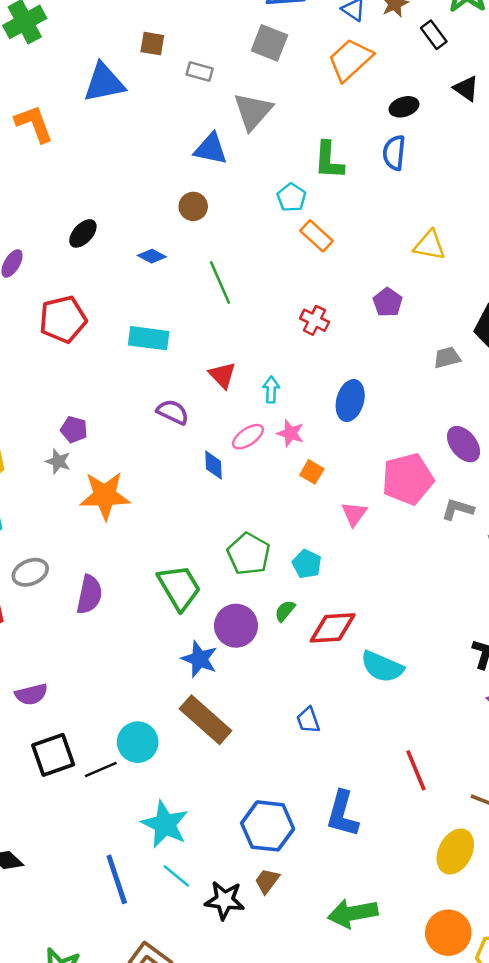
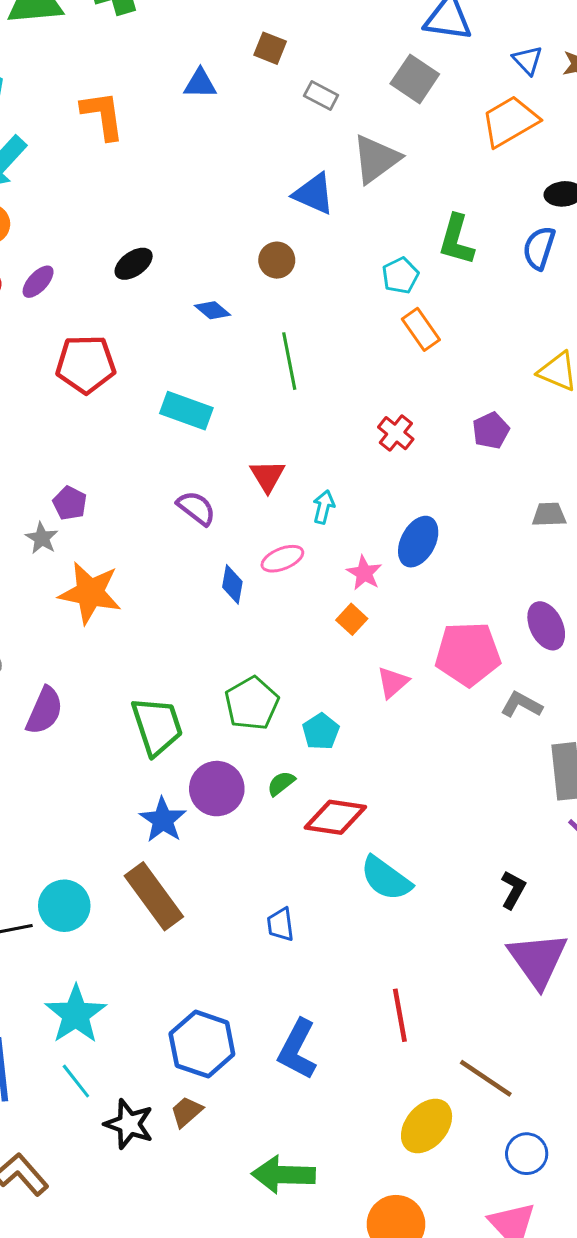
blue triangle: (104, 83) -> (200, 84), size x0.6
pink star: (290, 433) -> (364, 573), moved

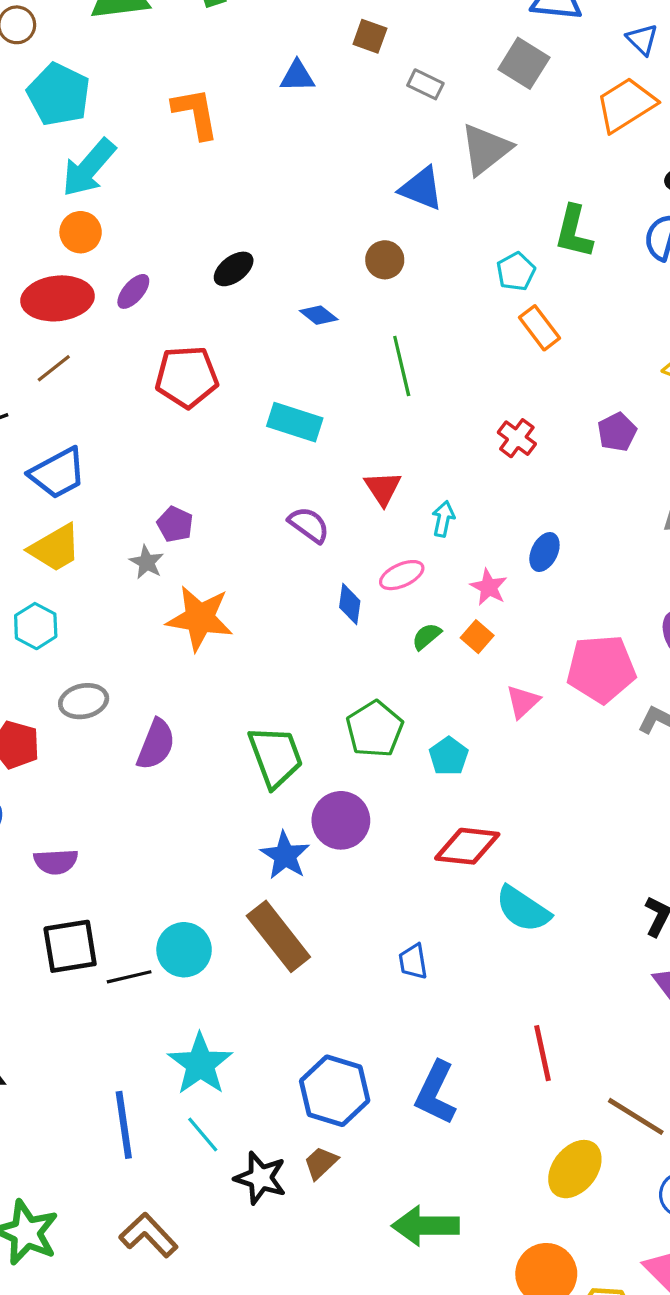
blue ellipse: (418, 542) -> (544, 552), size x0.7
green semicircle: (281, 783) -> (427, 636), moved

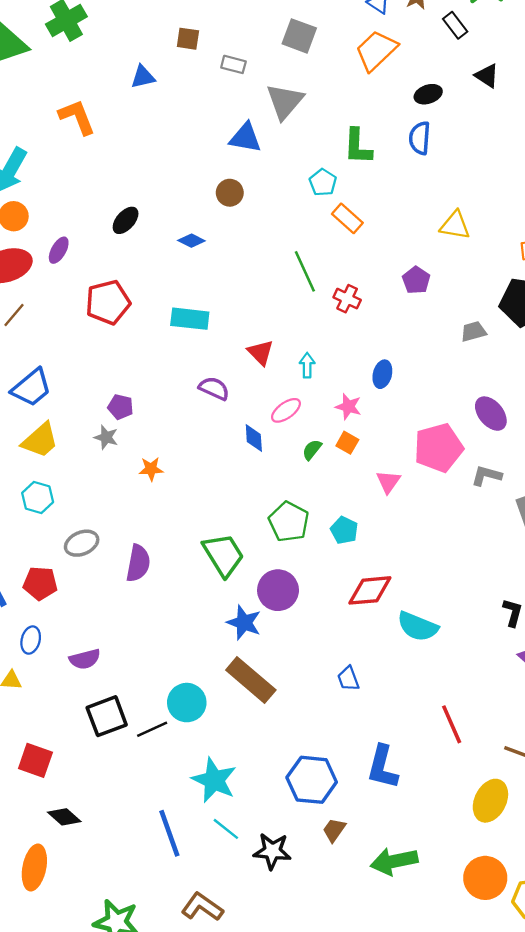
green line: (402, 366) -> (305, 271), moved
orange star: (200, 618) -> (151, 469), size x0.5
brown trapezoid: (321, 1163) -> (334, 830), moved

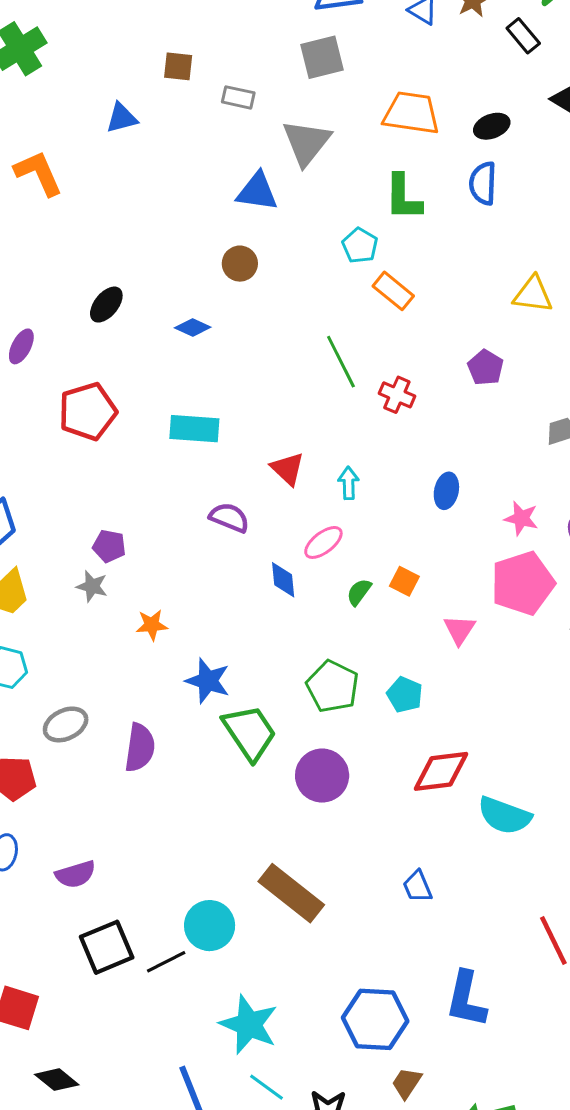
gray square: (299, 36) -> (322, 57), turned -32
orange trapezoid: (376, 50) -> (411, 113), moved, turned 54
pink star: (348, 407) -> (521, 518), moved
blue star: (244, 623) -> (208, 681), moved

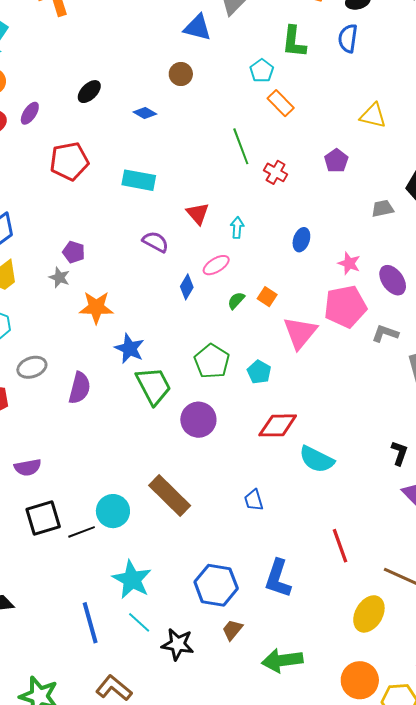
blue diamond: (283, 580) -> (187, 287), turned 30
orange star: (152, 625) -> (96, 307), size x1.6
pink triangle: (459, 630) -> (300, 333), size x1.6

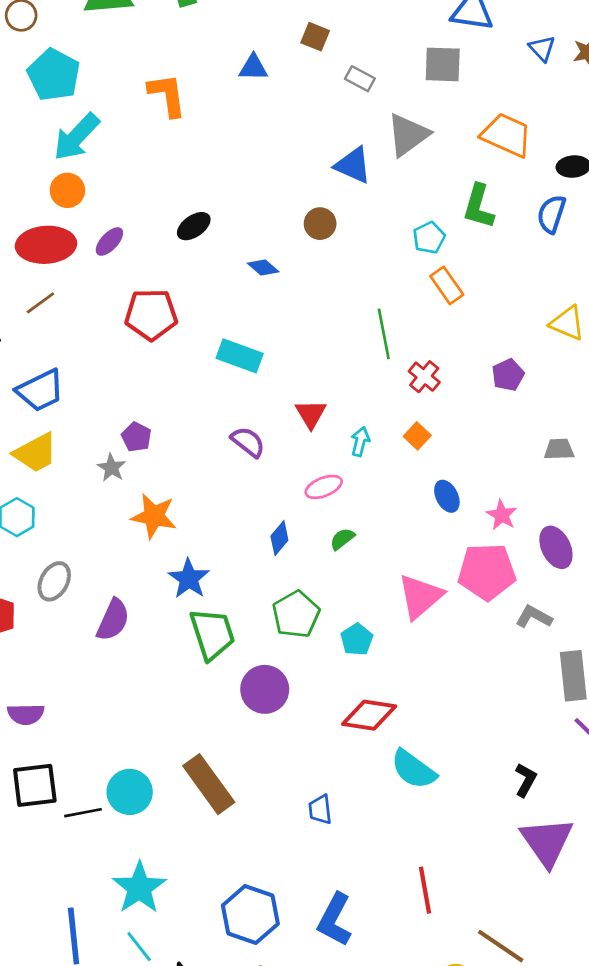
blue ellipse: (301, 240) -> (447, 496), moved, turned -55
blue diamond: (187, 287) -> (279, 538), moved
orange square: (267, 297) -> (417, 436), moved
gray ellipse: (32, 367) -> (54, 581), turned -52

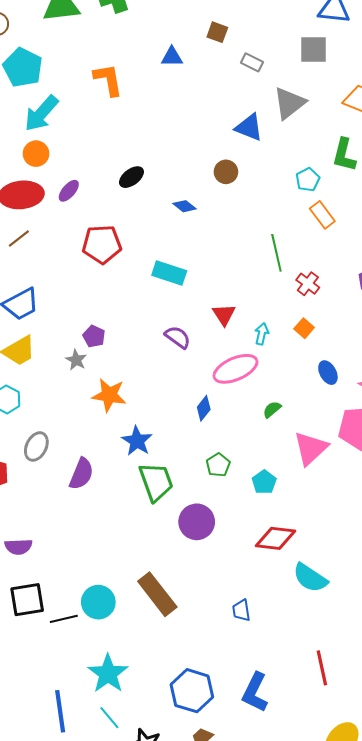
pink ellipse: (324, 487) -> (235, 369), size x1.6
green semicircle: (342, 539) -> (272, 409), moved
green pentagon: (296, 614) -> (218, 465), size x0.7

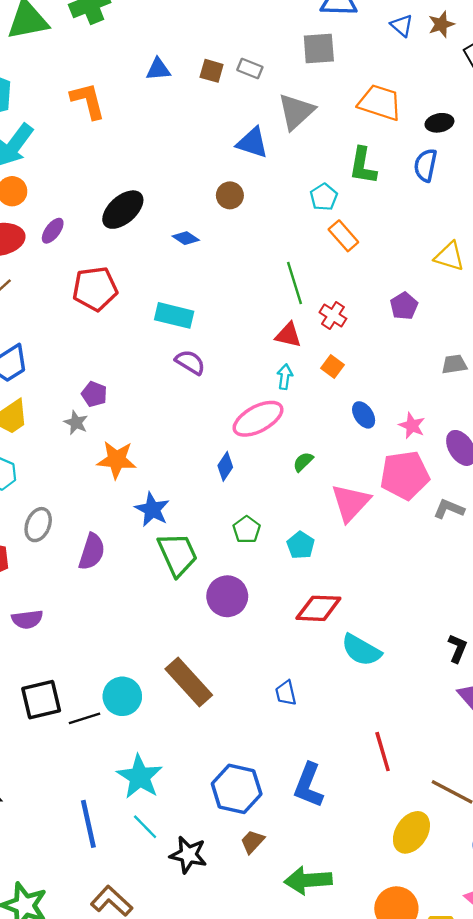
brown square: (217, 32) -> (212, 71), moved
black ellipse: (131, 177) -> (123, 210), size x1.5
red triangle: (224, 315) -> (288, 335), moved, turned -40
purple semicircle: (178, 337) -> (190, 362), moved
purple semicircle: (19, 547) -> (27, 619), moved

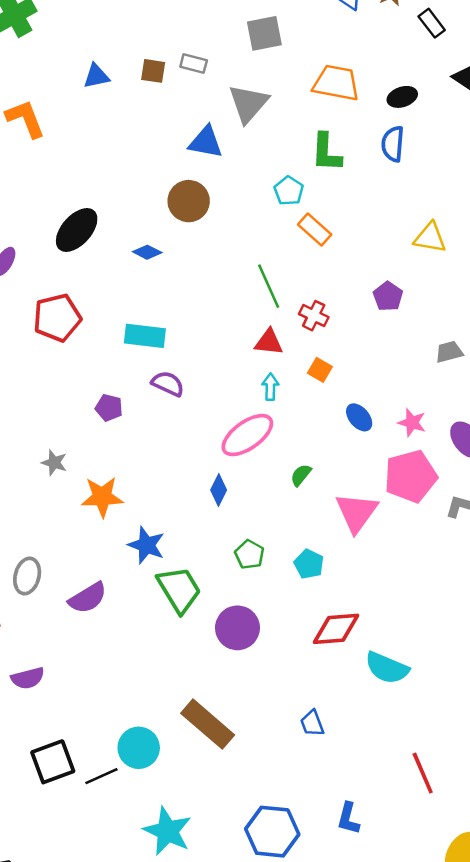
brown circle: (230, 195) -> (189, 201), size x1.4
purple pentagon: (94, 394) -> (109, 408), moved
purple semicircle: (92, 552) -> (88, 598), turned 48
blue L-shape: (309, 785) -> (348, 818), size x0.7

